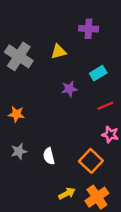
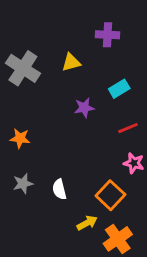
yellow arrow: (67, 193) -> (87, 223), moved

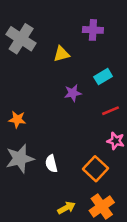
gray cross: (23, 68) -> (21, 39), moved
gray star: (23, 184) -> (20, 159), size x1.6
yellow arrow: (87, 223) -> (66, 208), moved

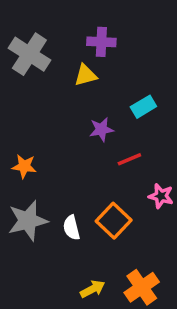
purple cross: (93, 30) -> (101, 42), moved
red line: (111, 111) -> (129, 159), moved
orange square: (95, 169) -> (114, 221), moved

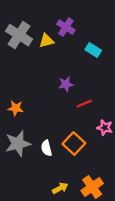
purple cross: (101, 42) -> (66, 27), turned 30
yellow triangle: (86, 75) -> (46, 41), moved
cyan rectangle: (143, 107) -> (93, 50), moved, turned 63

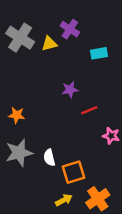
cyan rectangle: (93, 50) -> (99, 53), turned -42
orange square: (74, 144) -> (74, 172), moved, turned 30

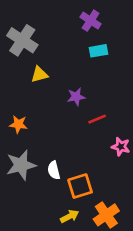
purple cross: (70, 29) -> (91, 21), moved
yellow triangle: (49, 44) -> (39, 74), moved
cyan rectangle: (99, 53) -> (98, 51), moved

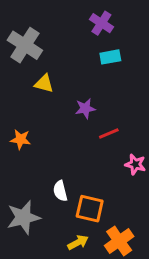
yellow triangle: (39, 74) -> (44, 83), turned 30
gray star: (21, 165) -> (23, 217), moved
orange square: (80, 186) -> (90, 209), turned 30

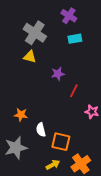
gray cross: (25, 45) -> (35, 33), moved
red line: (109, 134) -> (74, 91), turned -40
orange star: (21, 139) -> (21, 115), moved

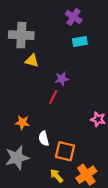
gray cross: (35, 33) -> (21, 35), moved, turned -30
red line: (74, 91) -> (53, 97), moved
yellow arrow: (53, 165) -> (56, 176), turned -104

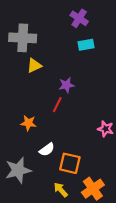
yellow triangle: (32, 61) -> (34, 65), turned -40
orange star: (22, 122) -> (28, 123), moved
white semicircle: (44, 138) -> (47, 150), turned -112

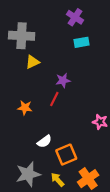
orange star: (28, 123) -> (25, 108), moved
orange square: (70, 163) -> (66, 155), turned -36
gray star: (18, 170) -> (28, 174), moved

